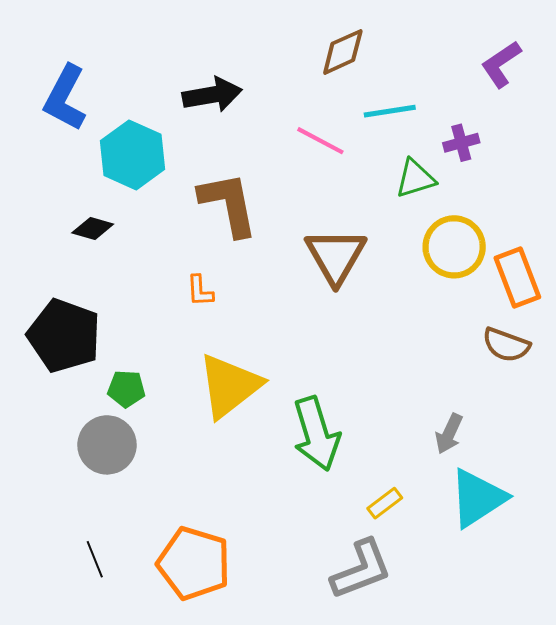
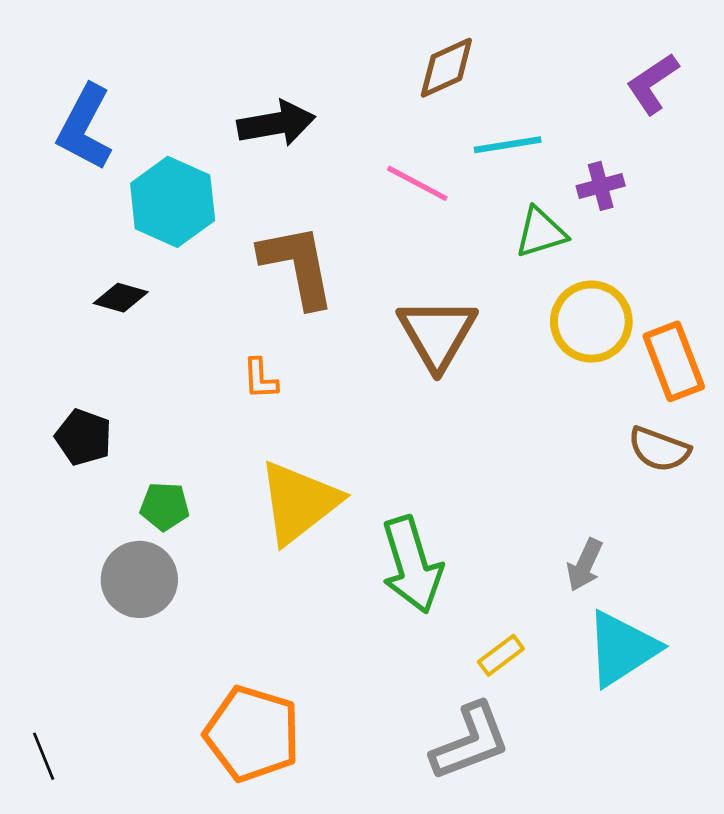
black pentagon: (64, 336) -> (83, 437), size x0.6
black line: (95, 559) -> (44, 756), moved

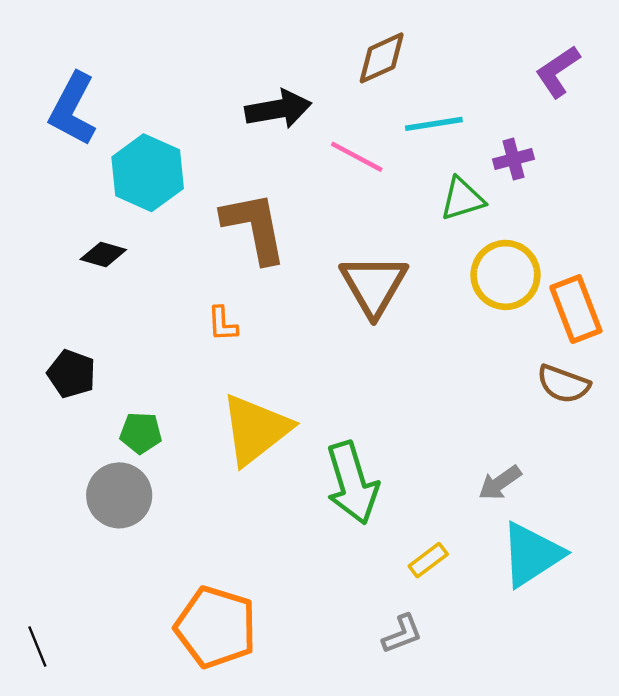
black arrow: (276, 123) -> (278, 109), moved
gray arrow: (585, 565) -> (500, 483), turned 30
gray L-shape: (470, 742) -> (402, 634), size x0.6

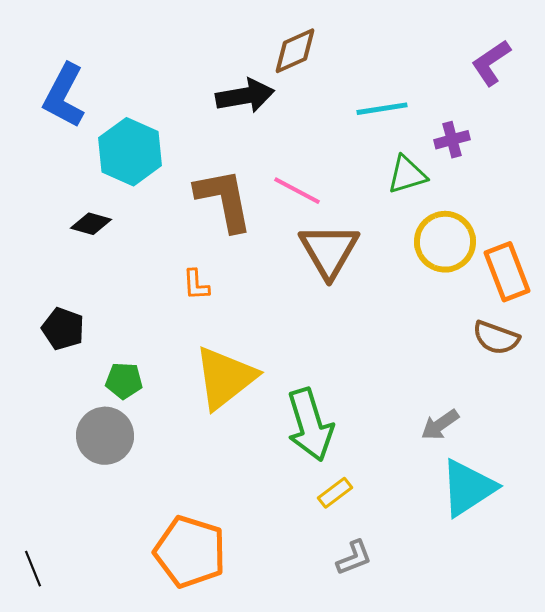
brown diamond: (382, 58) -> (295, 51), moved
pink line: (357, 157) -> (297, 191), moved
yellow rectangle: (428, 560) -> (335, 493), moved

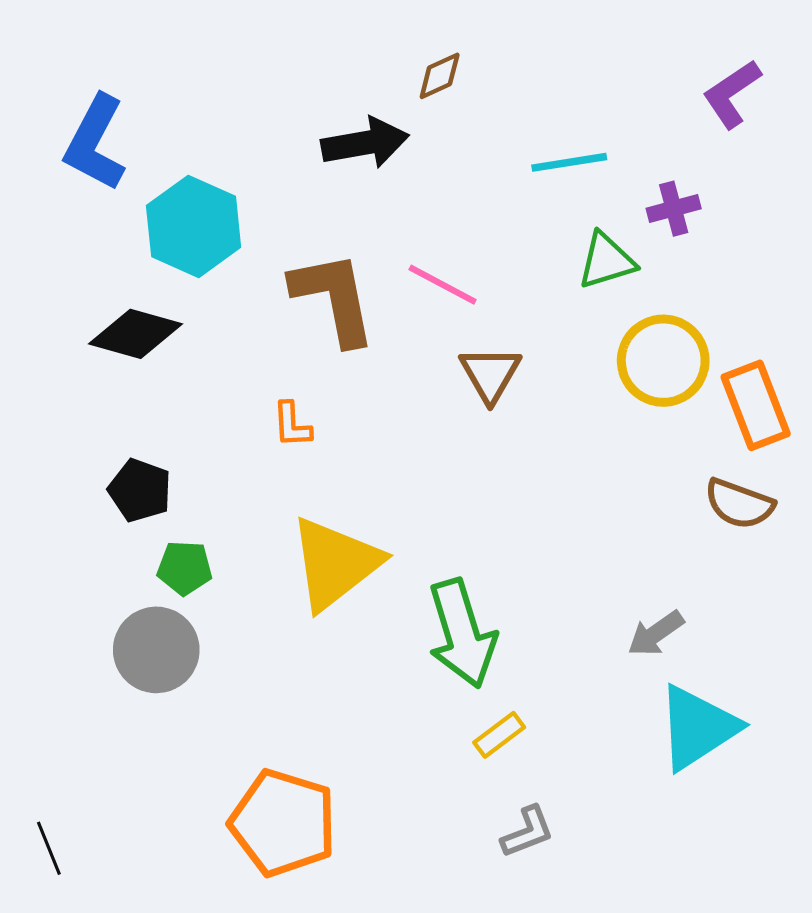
brown diamond: (295, 51) -> (440, 76), size x0.7
black diamond: (91, 224) -> (135, 334), size x1.5
brown triangle: (329, 251) -> (490, 374), size x0.7
black pentagon: (63, 329) -> (140, 490), moved

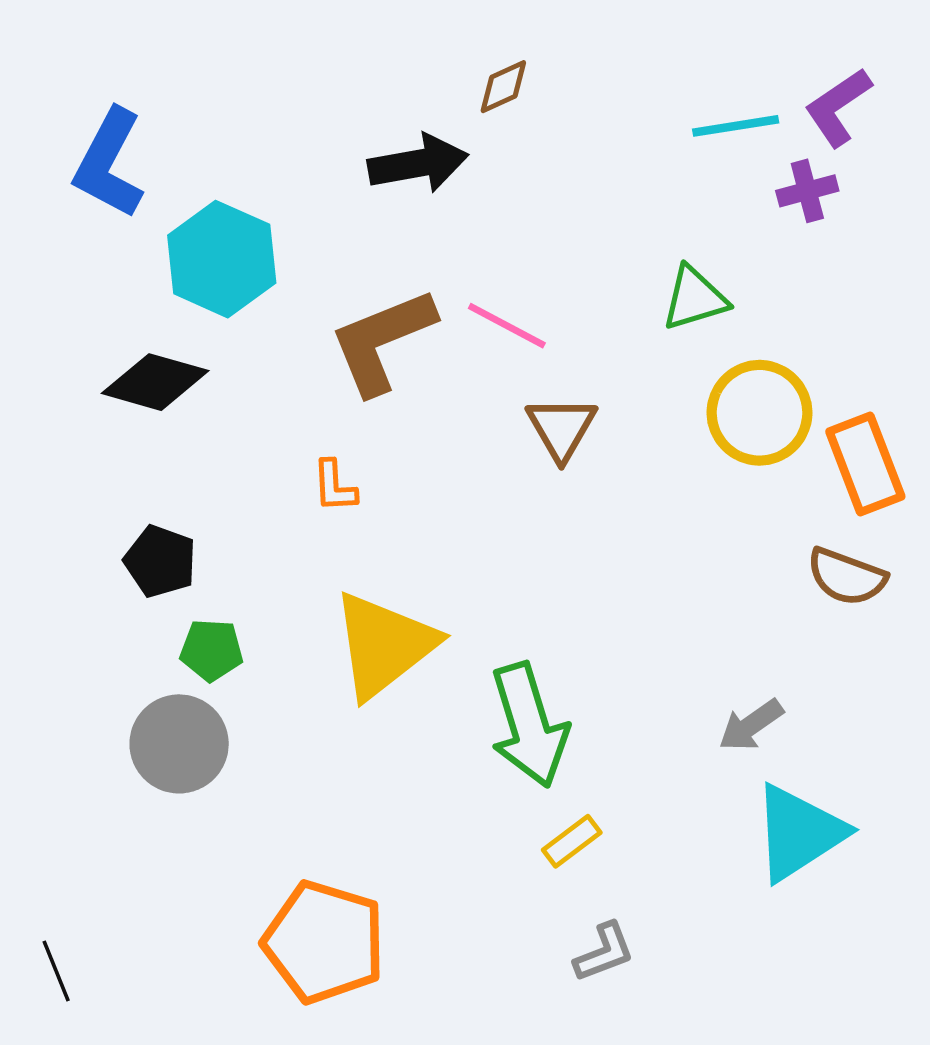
cyan line: (569, 162) -> (736, 126), moved
purple cross: (674, 209) -> (807, 191), moved
brown L-shape: (334, 298) -> (382, 341), turned -101

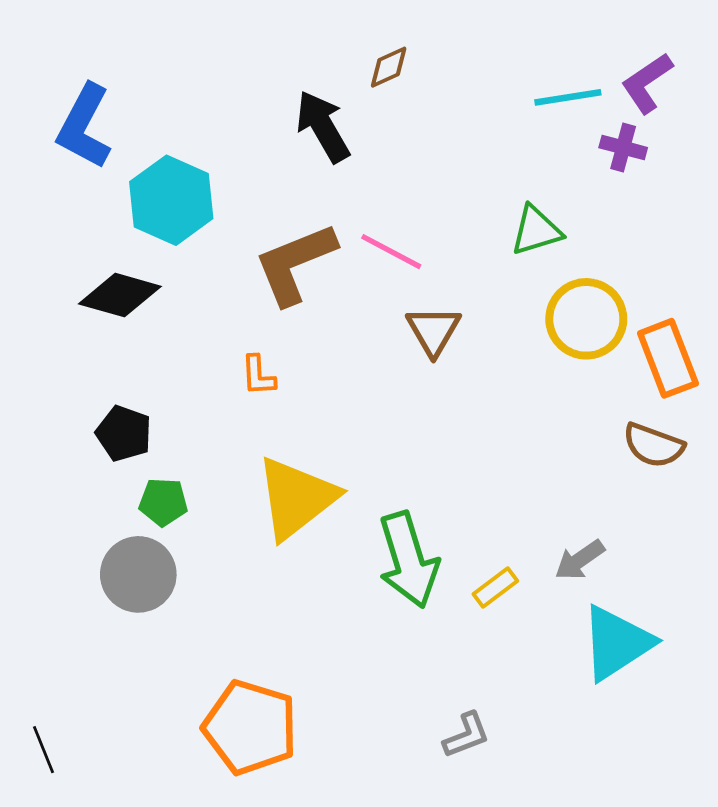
black arrow: (418, 164) -> (323, 126), turned -110
purple cross: (807, 191) -> (623, 148), turned 30
yellow rectangle: (572, 841) -> (495, 588), moved

